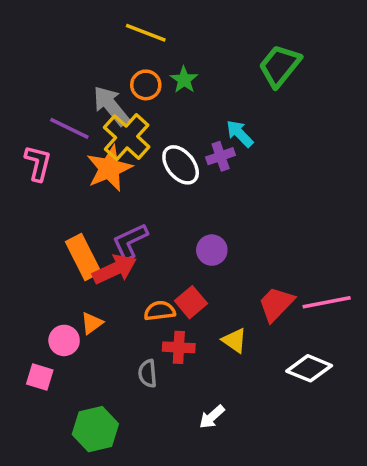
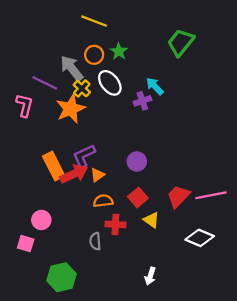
yellow cross: (127, 137) -> (82, 88), size x0.6
white ellipse: (181, 165) -> (110, 83), moved
red square: (191, 302) -> (138, 197), moved
orange triangle: (92, 323) -> (97, 175), moved
white arrow: (212, 417) -> (150, 276), moved, turned -30

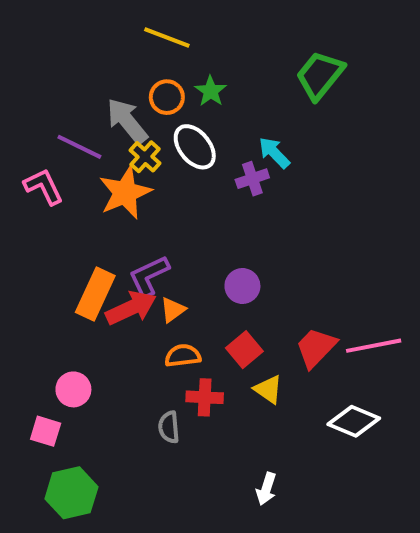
pink L-shape: (24, 105) -> (44, 187), turned -40
orange rectangle: (54, 166) -> (95, 294), turned 52
green hexagon: (62, 277) -> (71, 493), moved

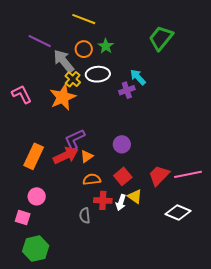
purple line: (79, 147) -> (40, 41), moved
white ellipse: (195, 147) -> (98, 74), turned -55
orange rectangle: (95, 294) -> (34, 156), moved
white arrow: (266, 489) -> (121, 202), moved

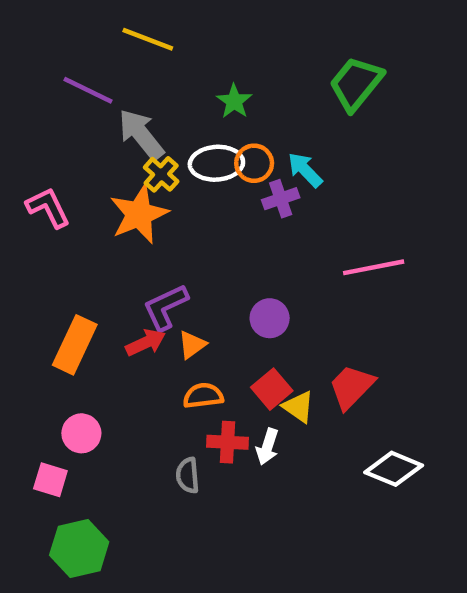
yellow line: (84, 19) -> (148, 39), moved
orange circle: (84, 49) -> (254, 163), moved
red arrow: (66, 155) -> (146, 343), size x0.7
pink line: (188, 174) -> (374, 267), moved
yellow triangle: (135, 196) -> (298, 407), moved

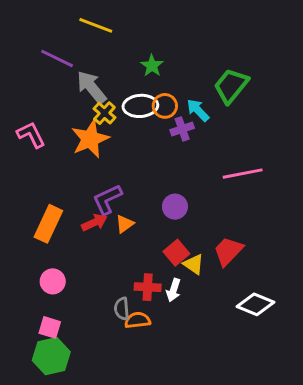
green trapezoid: (356, 84) -> (231, 86), moved
orange semicircle: (203, 396) -> (138, 320), moved
pink square: (50, 480) -> (50, 327), moved

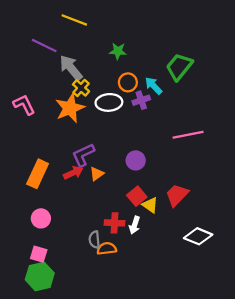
green star: (152, 66) -> (118, 51), turned -30
white ellipse: (140, 106) -> (109, 102), moved

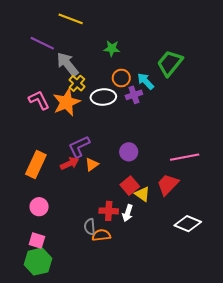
pink L-shape: (24, 105) -> (39, 100), moved
pink line: (188, 135) -> (185, 157), moved

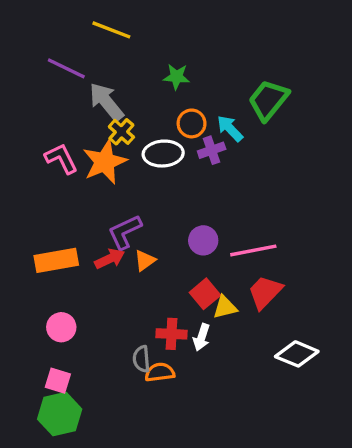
pink line: (185, 157) -> (253, 250), moved
orange rectangle: (36, 165) -> (56, 260), turned 55
yellow triangle: (142, 194) -> (225, 307), turned -49

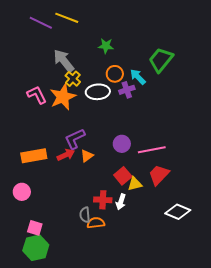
purple line: (66, 68) -> (41, 23), moved
pink circle: (61, 327) -> (22, 192), moved

